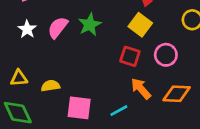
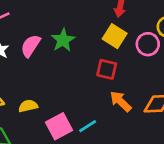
pink circle: (166, 55) -> (148, 44), moved
pink square: (79, 108) -> (59, 126), turned -30
cyan line: (119, 111) -> (88, 126), moved

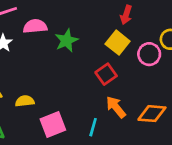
pink semicircle: (31, 46) -> (35, 26), moved, turned 45
red square: (107, 69) -> (106, 74), turned 35
cyan line: (88, 126) -> (93, 127), moved, turned -48

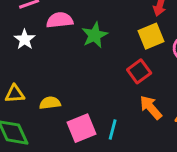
yellow square: (118, 43) -> (151, 36), turned 30
cyan line: (93, 127) -> (113, 130), moved

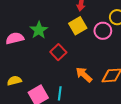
pink semicircle: (60, 20) -> (15, 38), moved
red square: (139, 71) -> (58, 52), moved

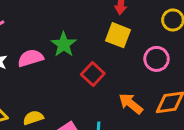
yellow square: (78, 26) -> (118, 35), turned -36
pink circle: (103, 31) -> (157, 59), moved

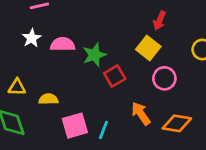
green star: (64, 44) -> (94, 55), moved
pink circle: (157, 59) -> (164, 78), moved

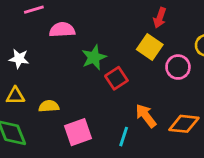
white star: (32, 38) -> (19, 59), moved, turned -30
pink semicircle: (63, 44) -> (62, 30), moved
pink circle: (164, 78) -> (178, 67), moved
cyan line: (103, 130) -> (124, 137), moved

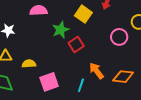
yellow square: (150, 47) -> (83, 14), moved

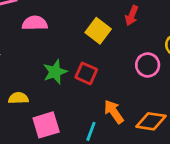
green star: (61, 30) -> (55, 72), moved
red square: (76, 45) -> (86, 73), turned -35

